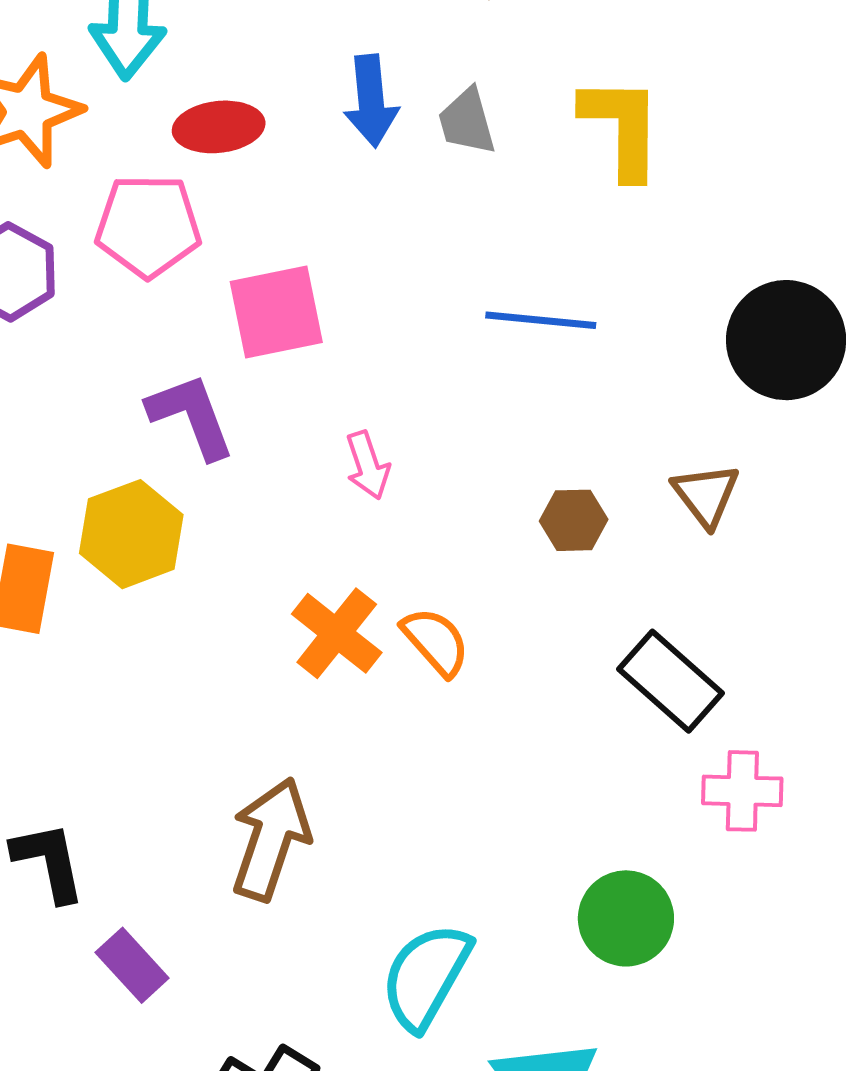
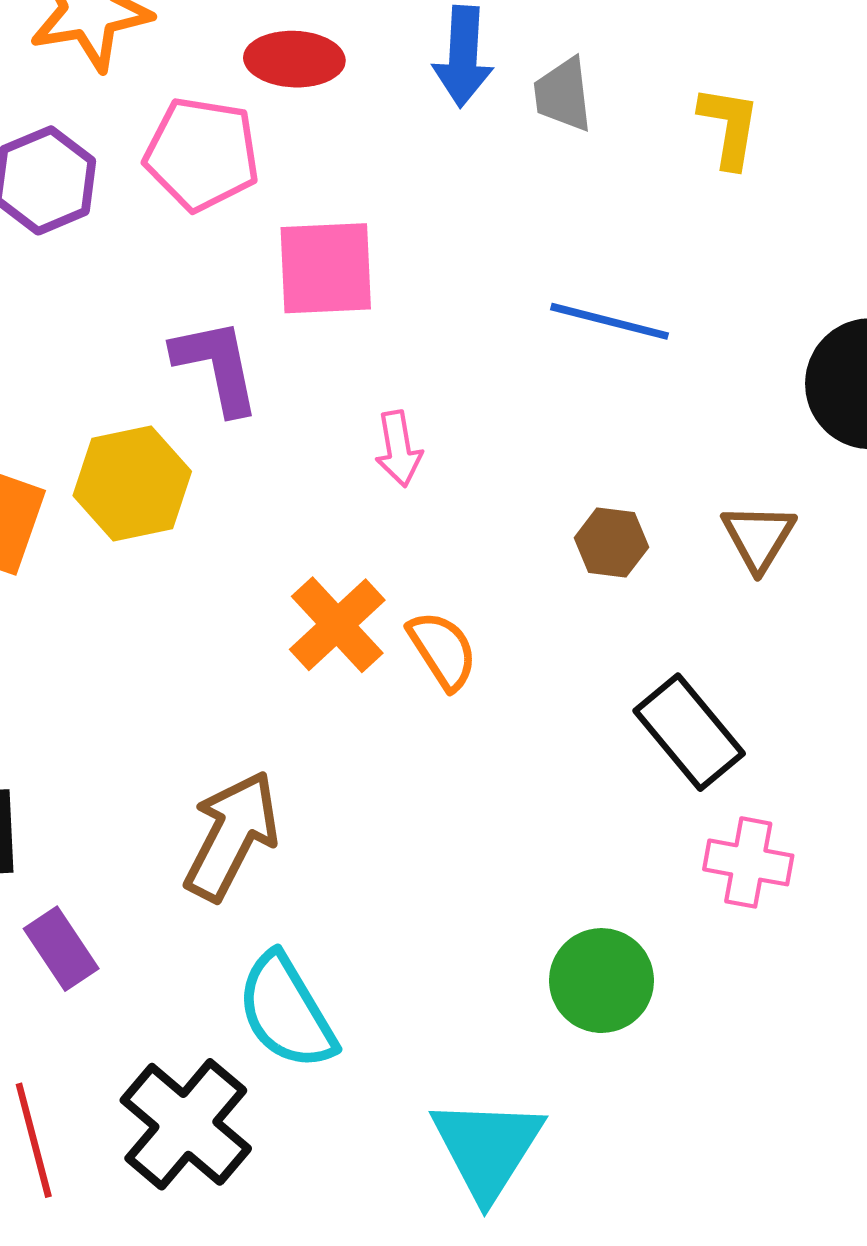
yellow L-shape: (622, 127) -> (729, 127), size x0.7
cyan semicircle: (426, 976) -> (286, 1012), moved, turned -69

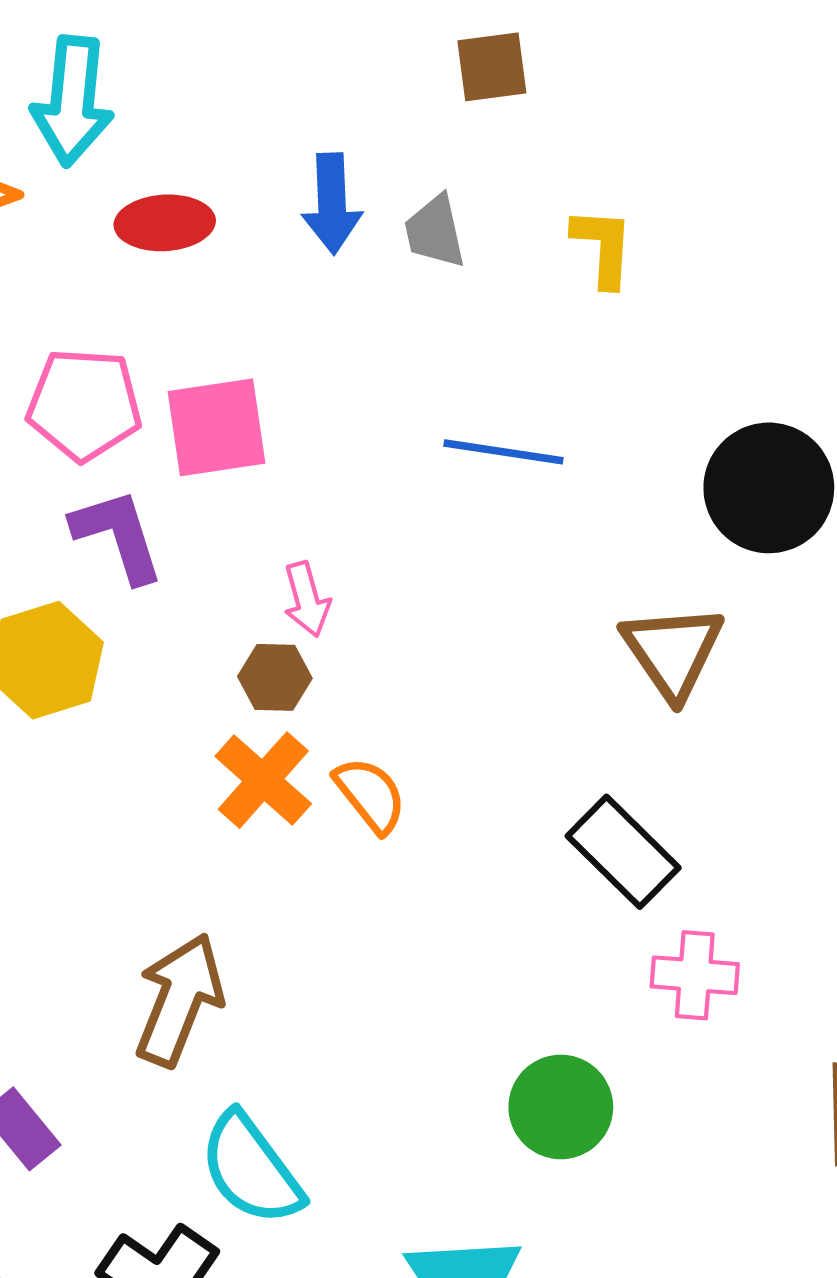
pink pentagon: (202, 154) -> (84, 404), moved
brown triangle: (758, 537) -> (673, 651), size x1.4
brown hexagon: (611, 543) -> (275, 677), moved

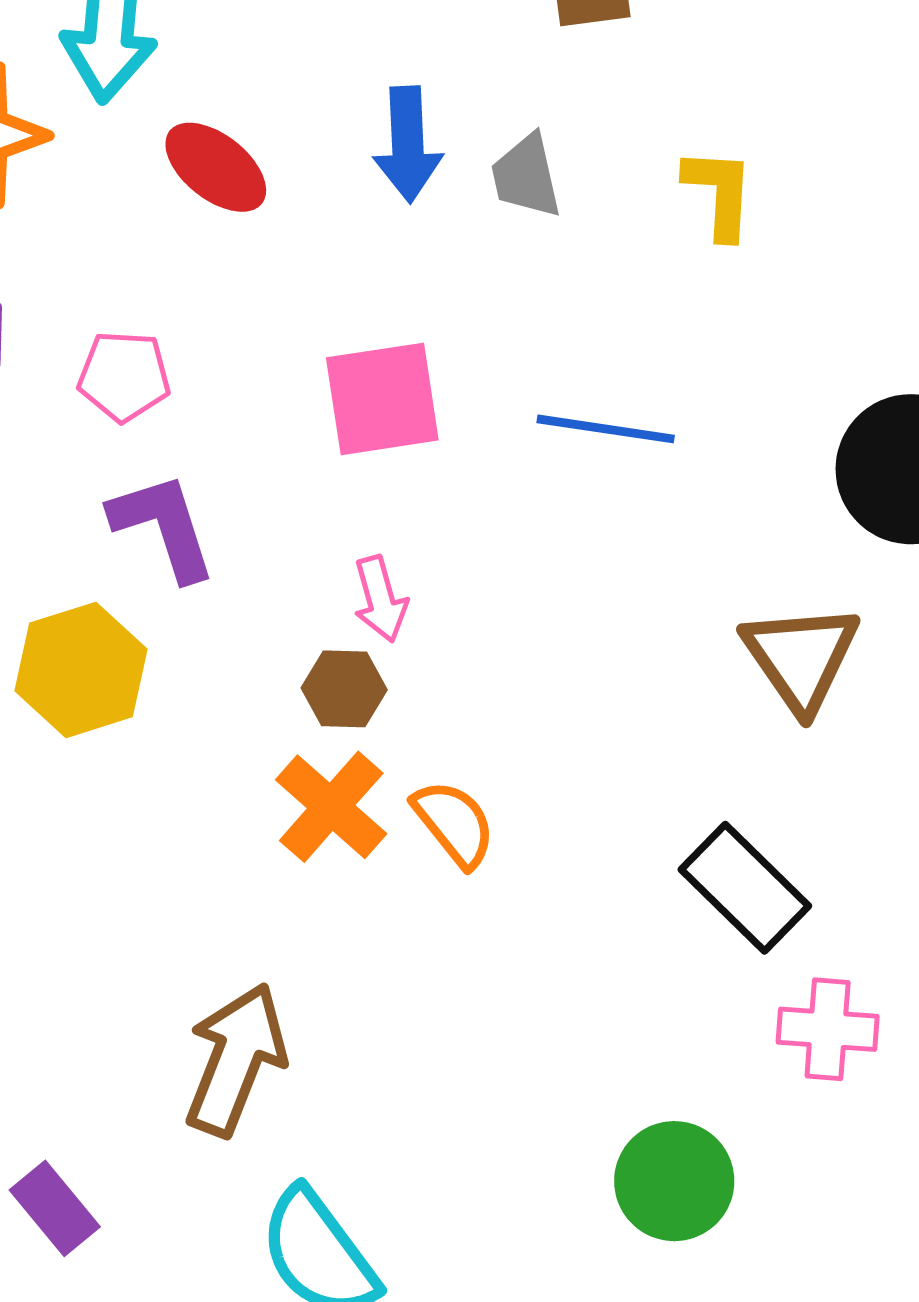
red ellipse: (165, 223) -> (216, 167), turned 42
pink pentagon: (84, 404) -> (124, 376), size x0.7
pink square: (217, 427) -> (382, 399), moved

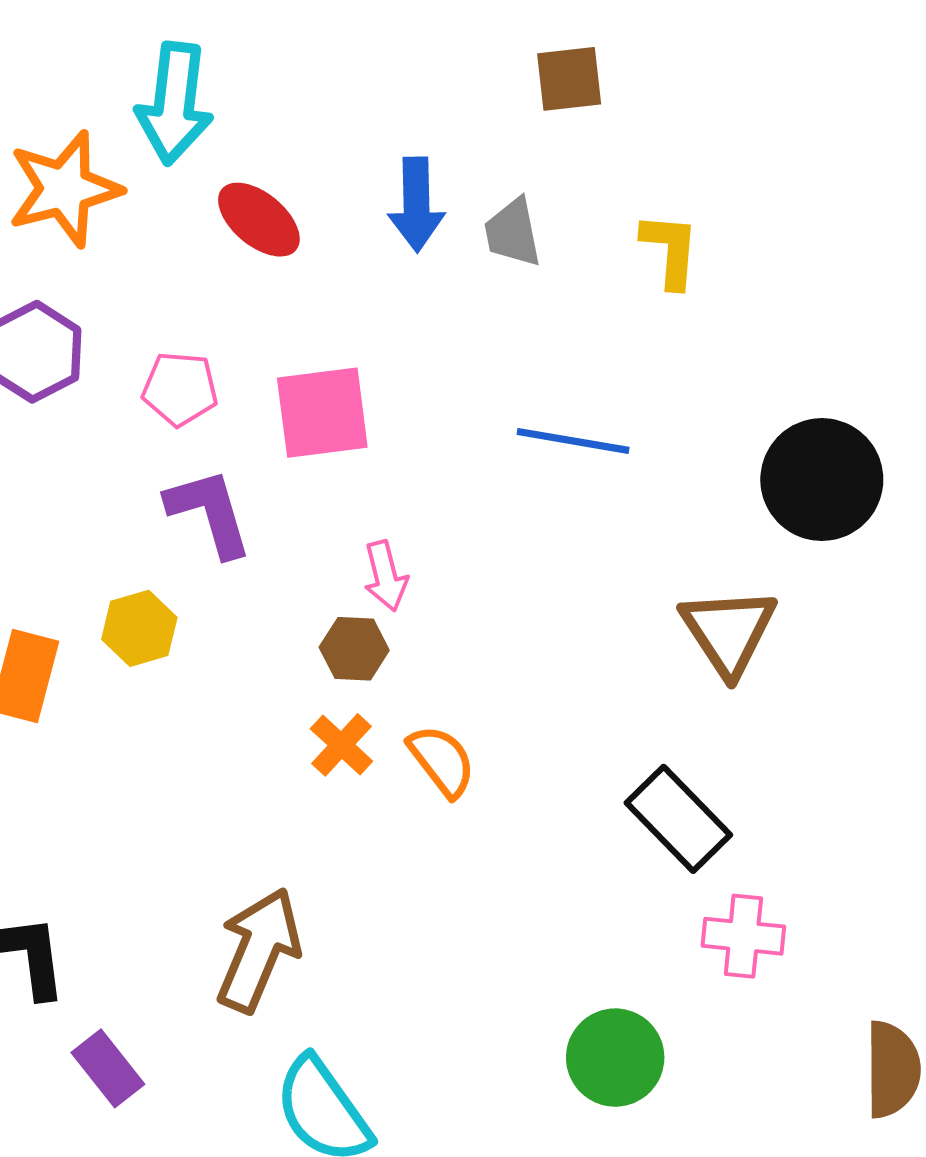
pink square: (382, 399) -> (322, 413), moved
yellow hexagon: (81, 670) -> (139, 628), size x0.7
orange cross: (331, 807) -> (341, 745), size x0.7

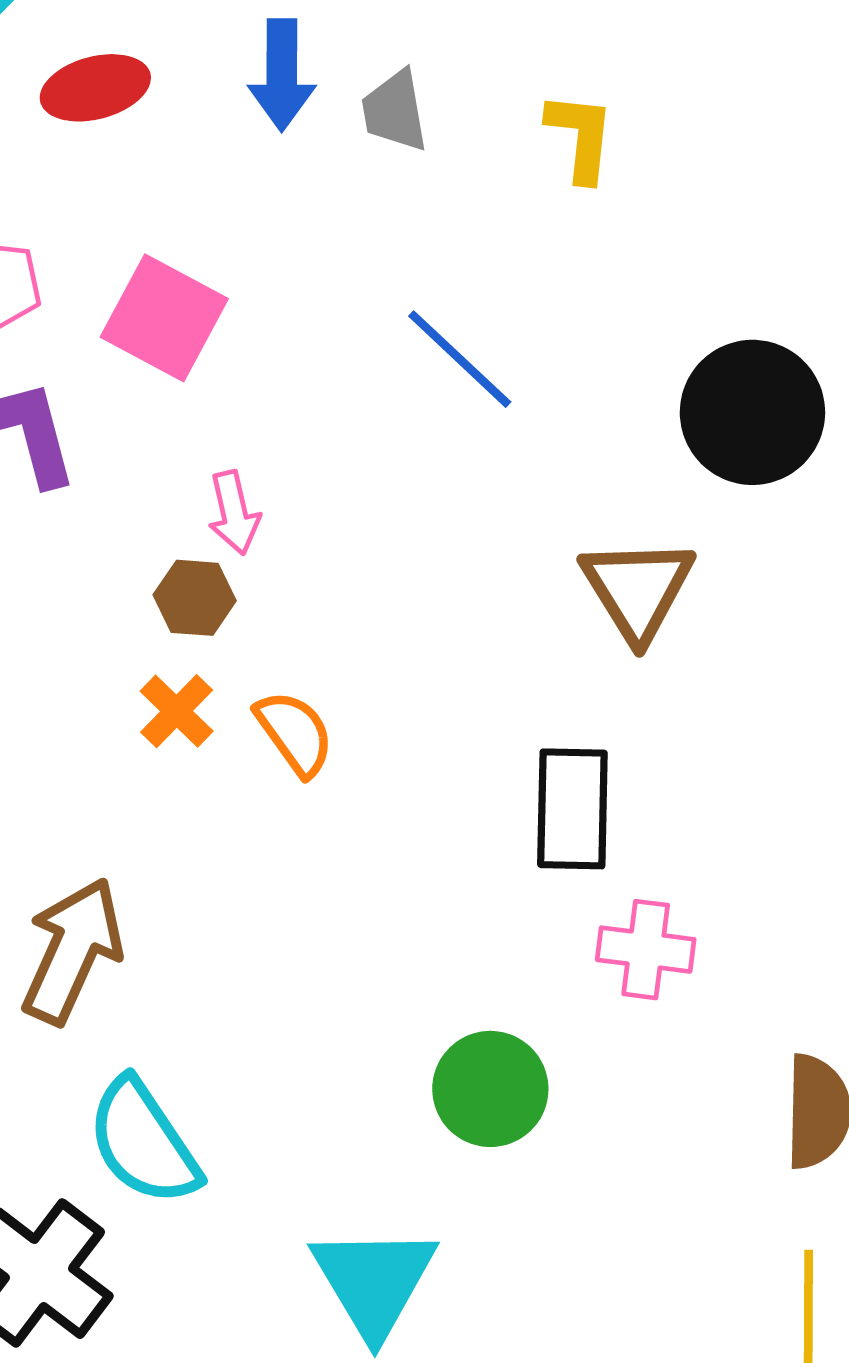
red ellipse: (259, 220) -> (95, 88), turned -56
pink square: (322, 413) -> (164, 318), turned 34
blue line: (573, 441) -> (460, 359), turned 32
black rectangle: (678, 819) -> (572, 809), turned 44

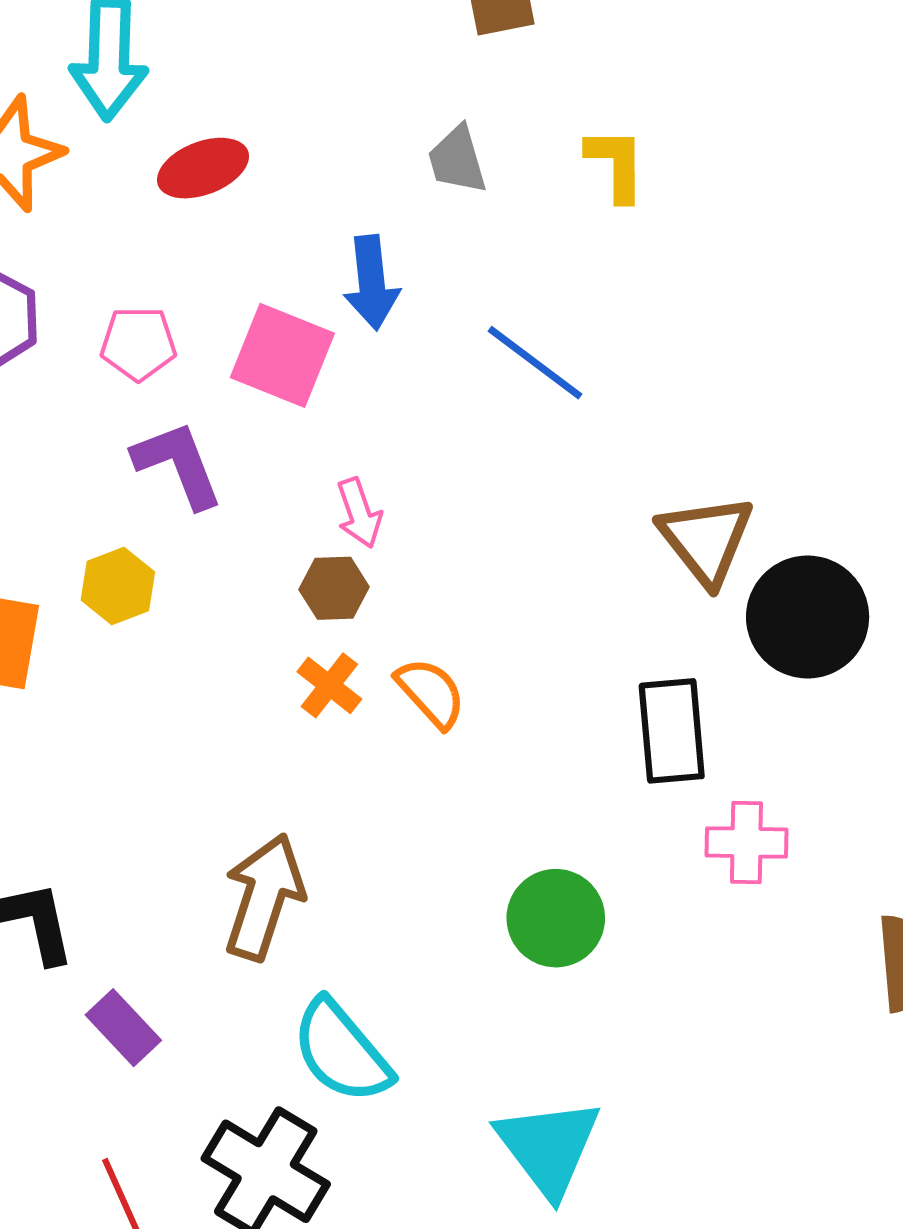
blue arrow: (282, 75) -> (372, 283), moved
black circle: (752, 412) -> (808, 617), moved
green circle: (490, 1089) -> (556, 918), moved

